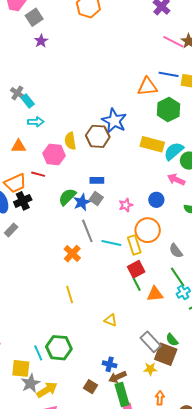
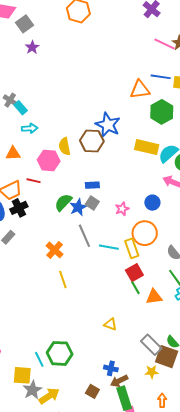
orange cross: (72, 254) -> (55, 250), moved
yellow line: (70, 294) -> (63, 280), moved

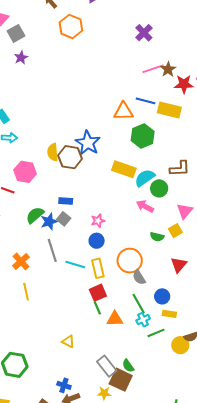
pink line: (165, 44) -> (153, 69), turned -50
yellow semicircle: (65, 146) -> (53, 152), moved
blue circle: (152, 203) -> (97, 241), moved
pink star: (122, 209) -> (98, 221), moved
orange circle: (145, 233) -> (130, 261), moved

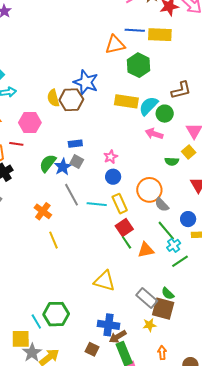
green line: (156, 333) -> (180, 261), moved
yellow triangle: (68, 341) -> (104, 281), size x1.6
blue cross: (64, 385) -> (108, 325), size x1.5

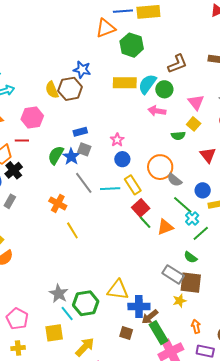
blue star: (86, 82) -> (82, 70), size x0.7
yellow triangle: (104, 281) -> (118, 290), moved
green semicircle: (168, 294) -> (190, 257), moved
gray star: (32, 353) -> (59, 294), moved

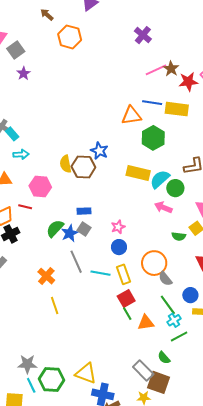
gray star: (59, 294) -> (27, 364), turned 30

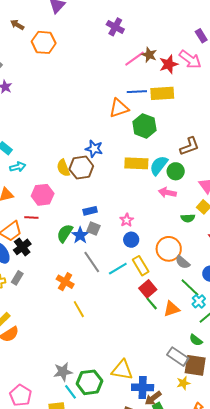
cyan line: (101, 273) -> (118, 269), turned -30

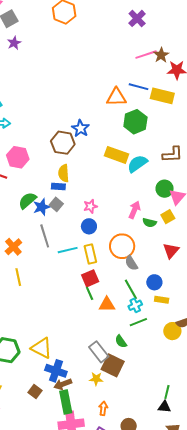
yellow semicircle: (63, 168) -> (64, 173), moved
green circle: (176, 171) -> (165, 189), moved
pink arrow: (167, 193) -> (134, 210), moved, turned 84

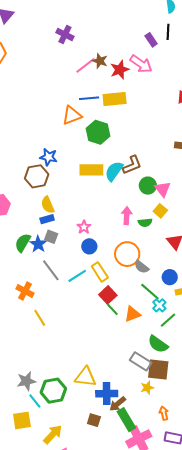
brown L-shape: (172, 154) -> (132, 165), moved
green semicircle: (121, 341) -> (158, 344), size x1.5

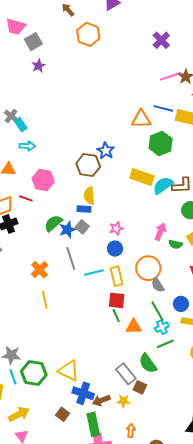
red square: (108, 295) -> (117, 300), turned 30
brown square: (158, 369) -> (140, 387), size x0.6
brown arrow: (118, 404) -> (101, 400), moved

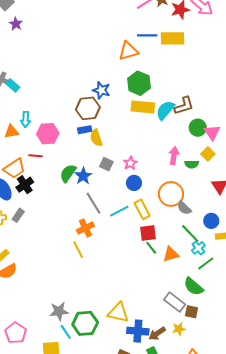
green hexagon: (161, 144) -> (139, 83), moved
cyan arrow: (27, 146) -> (26, 119), moved, turned 105
blue rectangle: (84, 209) -> (85, 130), moved
gray square: (82, 227) -> (106, 164), moved
orange cross: (40, 270) -> (85, 228), moved, turned 30

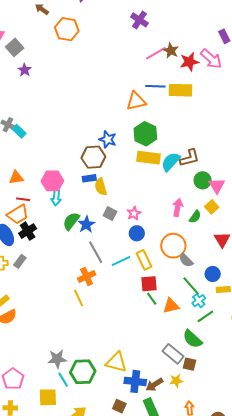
cyan arrow: (26, 119) -> (56, 198), moved
red line: (35, 156) -> (23, 199), moved
green semicircle: (192, 164) -> (195, 217), turned -56

